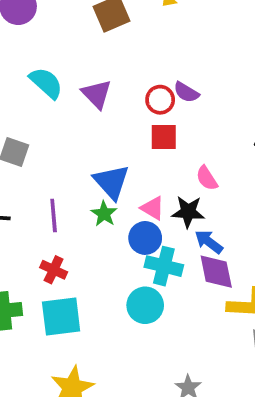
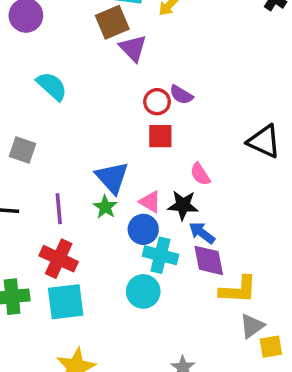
purple triangle: (97, 94) -> (133, 48), moved
red cross: (54, 270) -> (59, 259), size x1.5

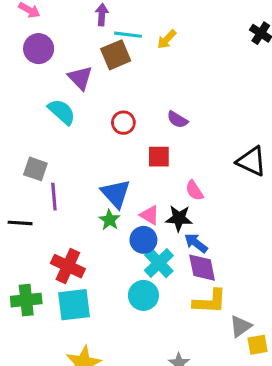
purple triangle: (133, 48) -> (80, 78), moved
red circle: (157, 102) -> (123, 123), moved
purple line: (59, 209) -> (54, 197), moved
cyan cross: (160, 255) -> (159, 263), turned 32
yellow L-shape: (238, 290) -> (210, 302), moved

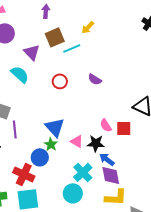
cyan line: (128, 35) -> (72, 48), moved, turned -30
red square: (159, 157) -> (124, 128), moved
blue circle: (143, 240) -> (40, 157), moved

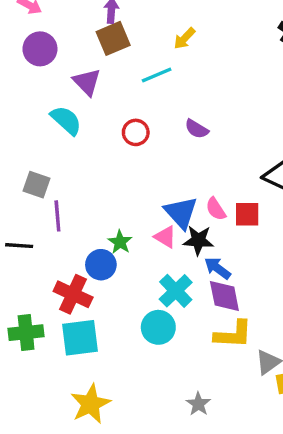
brown square: (55, 37) -> (113, 38), moved
blue triangle: (55, 127) -> (181, 212), moved

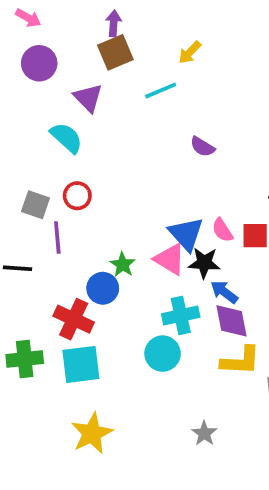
red circle: (136, 132) -> (77, 196), moved
pink triangle: (165, 237) -> (170, 259), size x1.4
cyan cross: (176, 291) -> (181, 315), turned 32

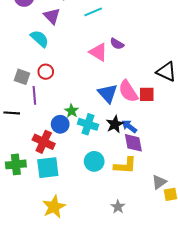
pink semicircle: (222, 230) -> (128, 91), size x1.6
pink triangle: (170, 259) -> (98, 52), moved
black star: (204, 263) -> (115, 124), moved, turned -30
cyan cross: (181, 315) -> (88, 124), moved, turned 30
yellow L-shape: (241, 361) -> (125, 166), moved

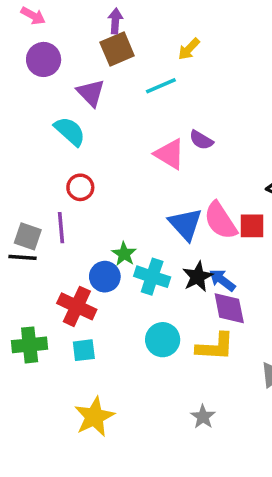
gray square: (22, 77) -> (28, 236), moved
cyan square: (48, 168) -> (84, 350), size x0.6

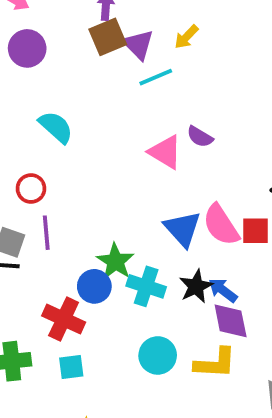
purple triangle: (91, 93) -> (138, 45), moved
red circle: (80, 187) -> (31, 189), moved
green star: (124, 254) -> (115, 261), size x1.4

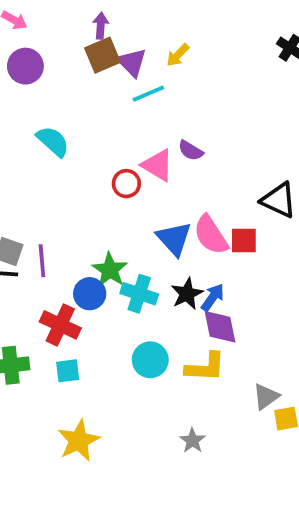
red circle: (31, 189) -> (126, 184), moved
purple line: (46, 233) -> (42, 261), moved
blue arrow: (223, 290) -> (213, 297), turned 88

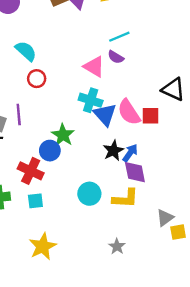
cyan line: (148, 94) -> (119, 37), moved
red circle: (126, 184) -> (37, 79), moved
purple line: (42, 261) -> (19, 115), moved
cyan cross: (139, 294) -> (91, 100), moved

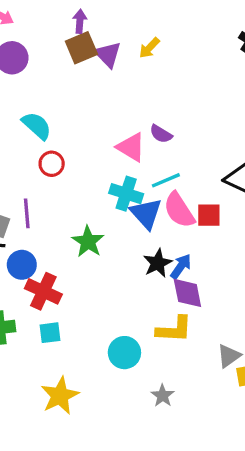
cyan line: (119, 37) -> (166, 180), moved
blue circle: (50, 151) -> (22, 265), moved
cyan circle: (89, 194) -> (124, 353), moved

